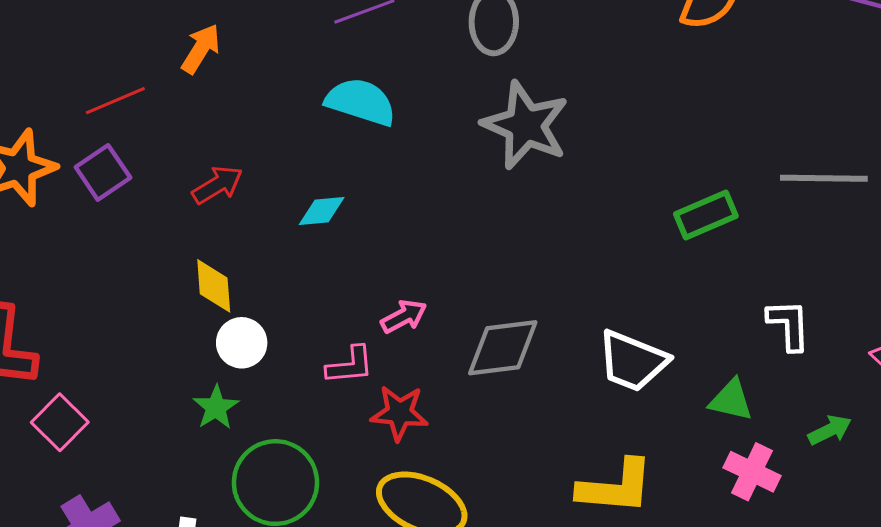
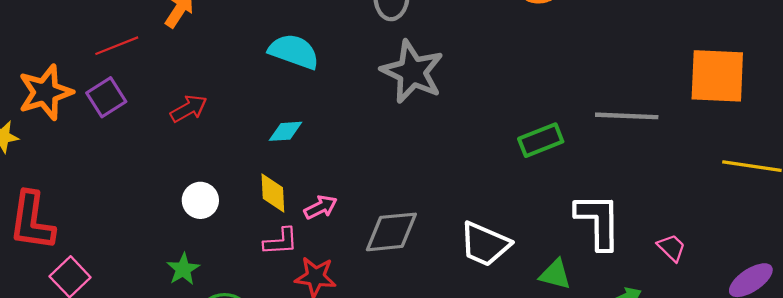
cyan diamond: (322, 211) -> (285, 131), moved
yellow diamond: (214, 286) -> (273, 193), moved
white L-shape: (789, 325) -> (598, 221), size x1.5
white circle: (242, 343) -> (200, 200), moved

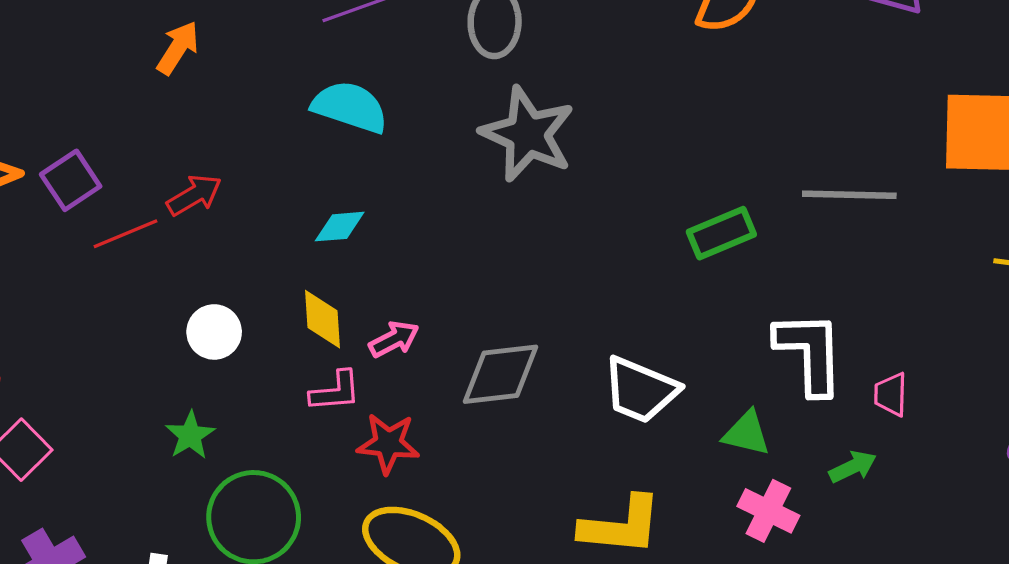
red line: (117, 46) -> (125, 234), moved
pink trapezoid: (671, 248) -> (891, 394), moved, turned -132

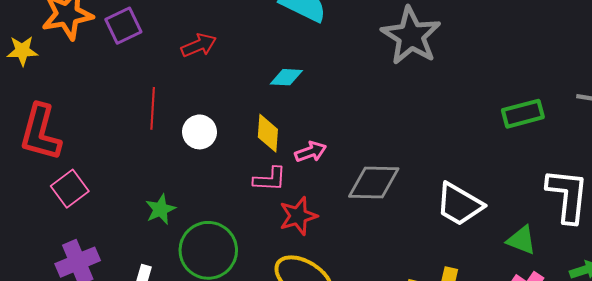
red line: (125, 234) -> (153, 108), moved, turned -72
green star: (190, 435) -> (160, 209), moved
red star: (388, 443) -> (298, 216), turned -30

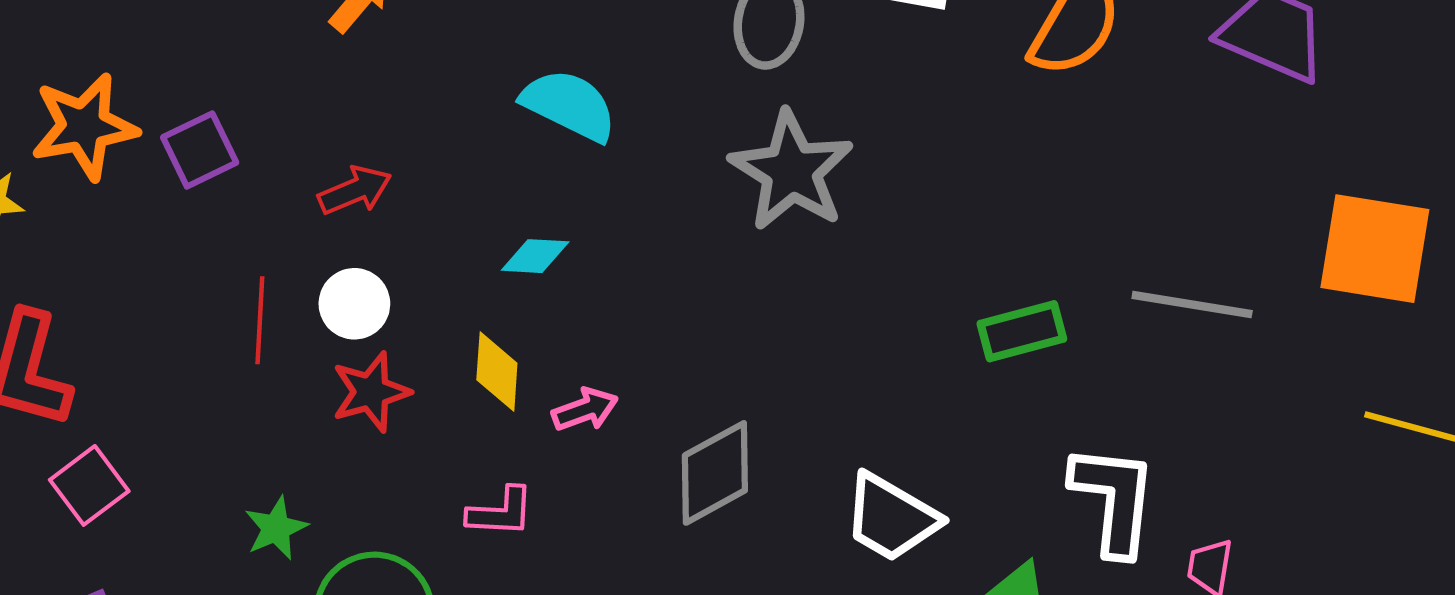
white circle: (199, 132) -> (354, 304), moved
pink L-shape: (270, 179) -> (501, 512), moved
gray diamond: (374, 183) -> (715, 473), turned -30
red star: (298, 216) -> (371, 392), moved

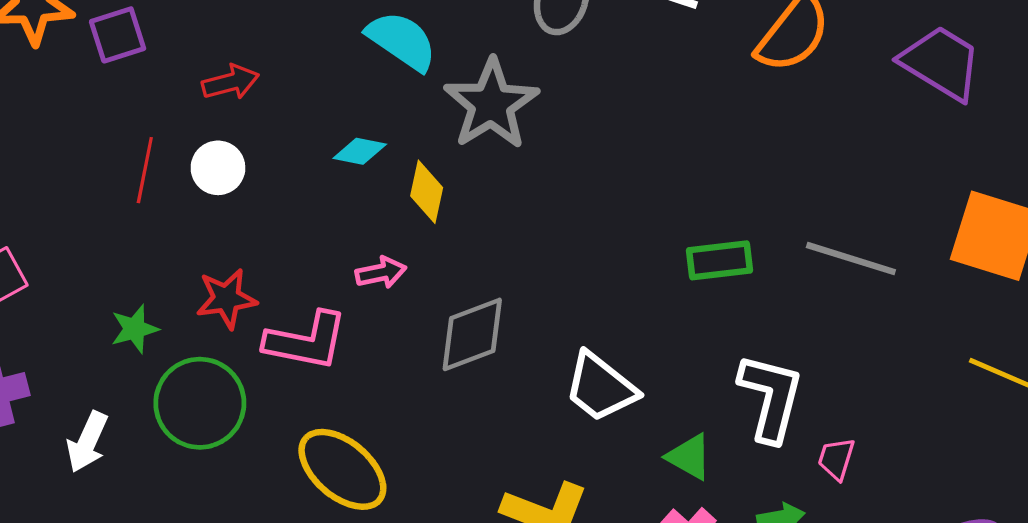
gray star: (792, 171) -> (491, 104), moved
yellow diamond: (497, 371) -> (427, 192), moved
red star: (371, 392) -> (226, 299), moved
pink L-shape: (501, 512) -> (306, 341), size x1.6

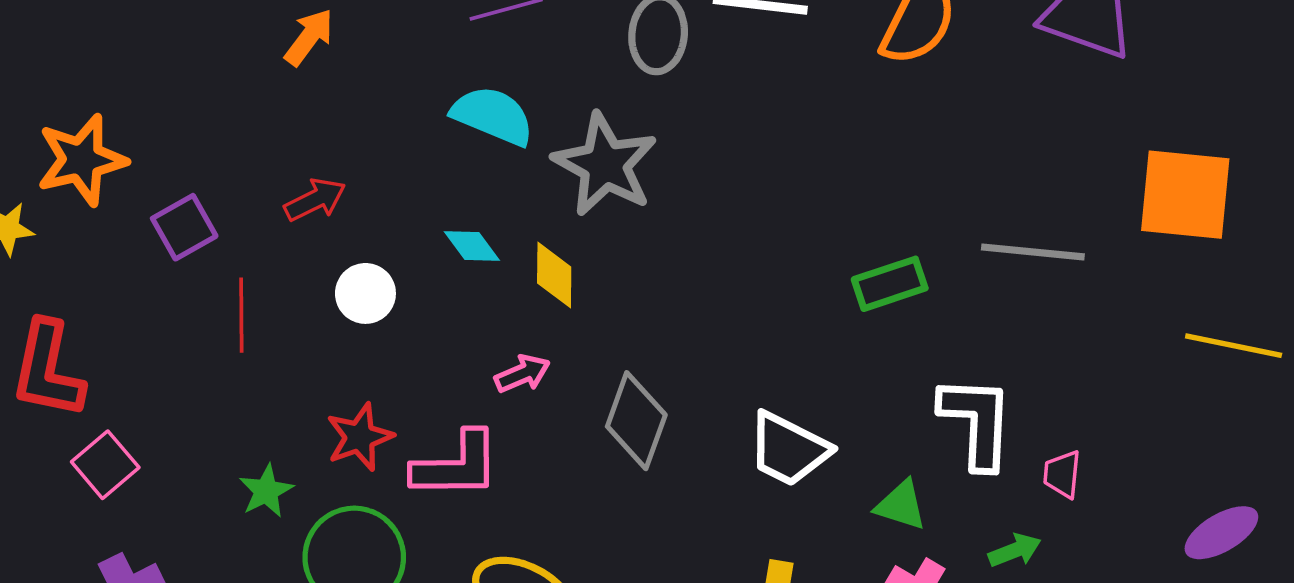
purple square: (118, 35) -> (184, 227), moved
cyan diamond: (360, 151) -> (472, 246), turned 54
white circle: (218, 168) -> (365, 293), moved
gray diamond: (472, 334) -> (636, 421), turned -38

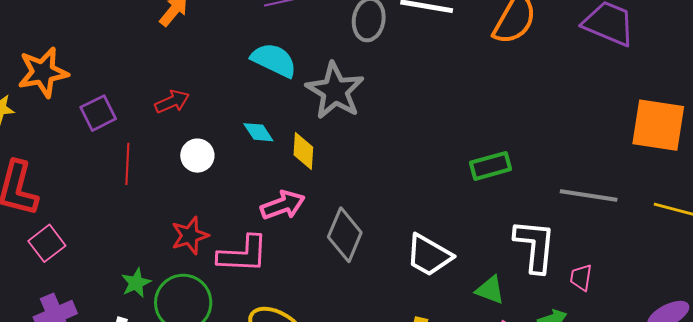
gray line: (1033, 252) -> (589, 195), moved
pink arrow: (522, 374) -> (283, 205), size x1.4
green star: (266, 491) -> (136, 283), moved

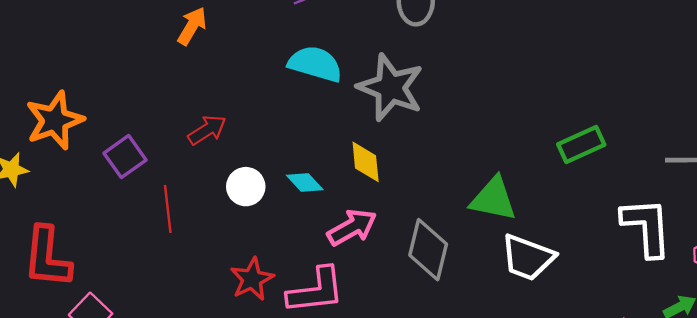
cyan diamond: (258, 132) -> (305, 183), moved
green triangle: (490, 290) -> (493, 199), moved, size x1.4

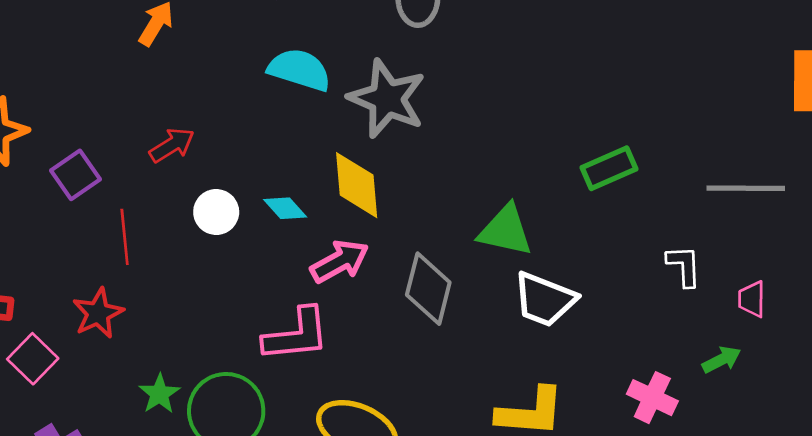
yellow diamond: (366, 162) -> (357, 185), size x1.4
white L-shape: (647, 227) -> (684, 266), size x0.6
red star: (252, 279) -> (98, 313), moved

